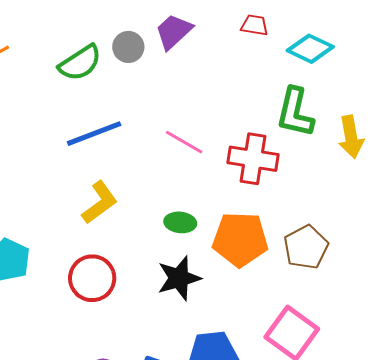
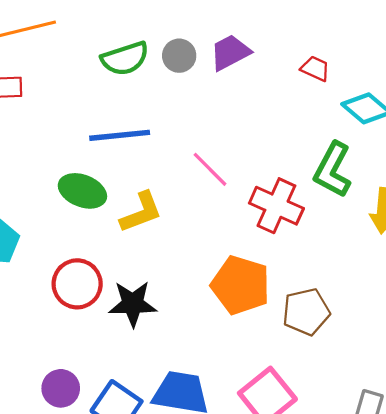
yellow L-shape: (100, 202) -> (141, 212), moved
green ellipse: (180, 222) -> (82, 191), moved, size x1.4
black star: (179, 278) -> (133, 304), moved

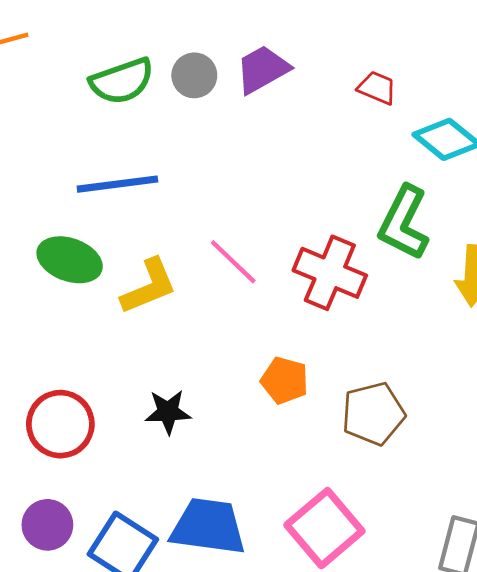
pink line: (210, 169) -> (233, 262), moved
red circle: (77, 284) -> (60, 424), moved
orange pentagon: (241, 285) -> (285, 380), size x0.6
black star: (133, 304) -> (168, 412), moved, size x0.7

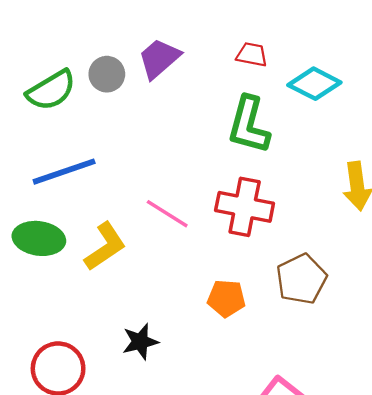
green L-shape: (404, 223) -> (249, 125), moved
brown pentagon: (373, 414) -> (301, 279), moved

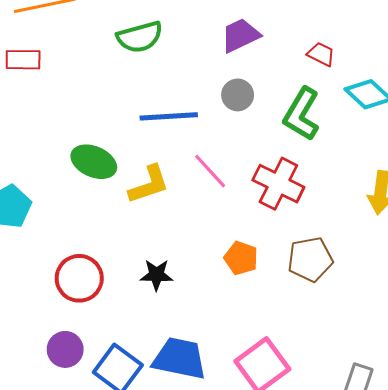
gray circle: (107, 74) -> (238, 95), moved
blue line: (64, 172) -> (169, 116), moved

